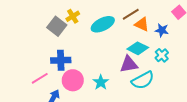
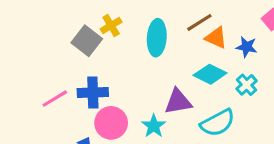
cyan ellipse: (103, 24) -> (157, 38), turned -60
purple triangle: (129, 64) -> (178, 102), moved
pink line: (40, 78) -> (55, 99), moved

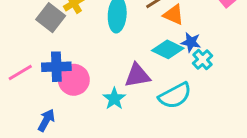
blue star: (247, 47) -> (191, 42), moved
pink circle: (111, 123) -> (74, 80), moved

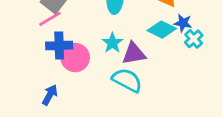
pink line: (20, 73) -> (50, 19), moved
cyan semicircle: (175, 96) -> (127, 80), moved, turned -124
cyan star: (114, 99) -> (112, 43), moved

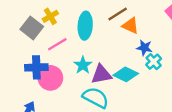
pink line: (50, 19) -> (57, 44), moved
cyan diamond: (162, 30) -> (126, 74), moved

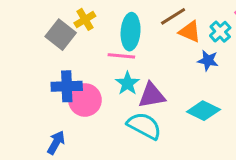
pink line: (57, 44) -> (121, 56), moved, turned 36
cyan cross: (154, 62) -> (220, 32), moved
cyan diamond: (126, 74) -> (203, 111), moved

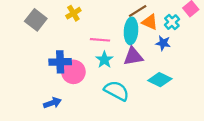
cyan ellipse: (131, 32) -> (131, 31), moved
gray square: (61, 35) -> (36, 20), moved
purple triangle: (152, 95) -> (133, 56), moved
blue arrow: (56, 143) -> (52, 103), turned 42

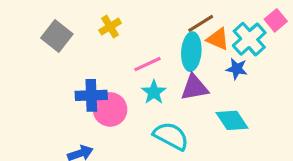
cyan cross: (172, 22) -> (249, 39), size x1.5
pink line: (100, 40) -> (148, 64), turned -30
cyan diamond: (160, 80) -> (232, 120), turned 30

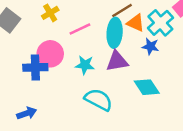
pink line: (148, 64) -> (80, 29), moved
cyan star: (154, 92) -> (85, 65), turned -30
pink circle: (110, 109) -> (50, 54), moved

